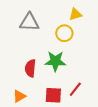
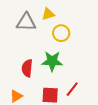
yellow triangle: (75, 14) -> (48, 14), moved

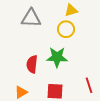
yellow triangle: (48, 14) -> (71, 10), moved
red line: (72, 89) -> (89, 85), moved, turned -56

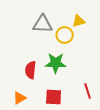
yellow triangle: (71, 10) -> (79, 21), moved
gray triangle: (31, 18) -> (43, 24), moved

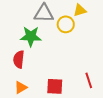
green star: (56, 63) -> (31, 36), moved
red semicircle: (31, 70) -> (19, 59), moved

